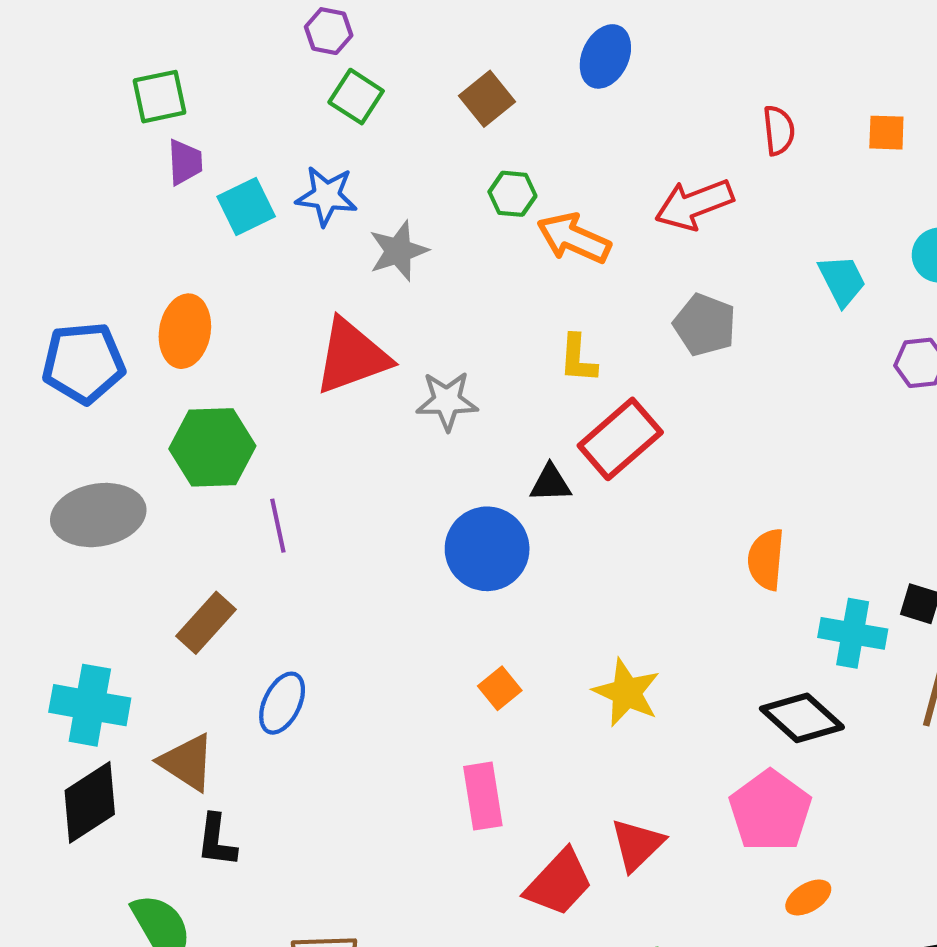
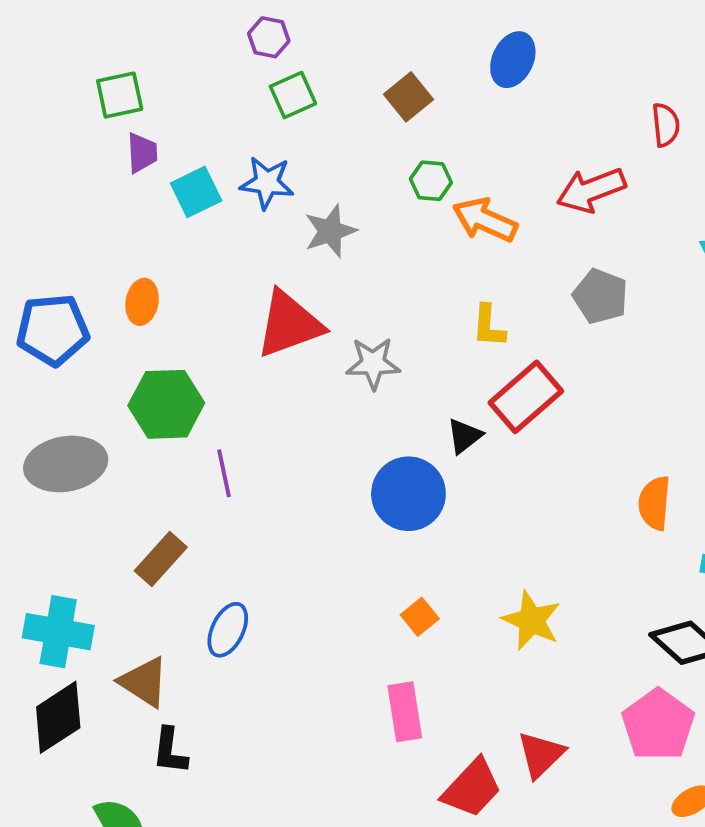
green square: (356, 97) -> (293, 95), turned 33
orange ellipse: (185, 331) -> (142, 302), size x0.7
black triangle: (550, 483) -> (464, 436), turned -36

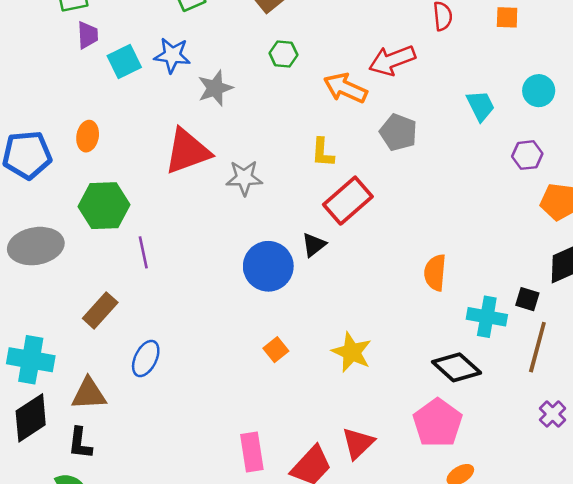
orange arrow: (485, 220) -> (345, 88), moved
black triangle: (464, 436) -> (314, 245), moved
brown triangle: (144, 682) -> (89, 394), turned -36
pink rectangle: (405, 712) -> (252, 452), moved
black L-shape: (170, 751) -> (80, 443), moved

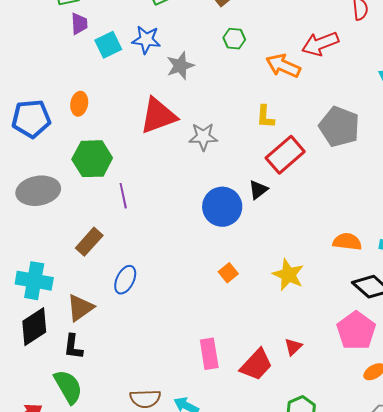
gray pentagon: (398, 132) -> (339, 127), moved, size x1.4
orange semicircle: (435, 273) -> (347, 242), moved, turned 92
brown triangle: (89, 394) -> (80, 308), turned -32
red triangle: (358, 443) -> (293, 347), size x0.7

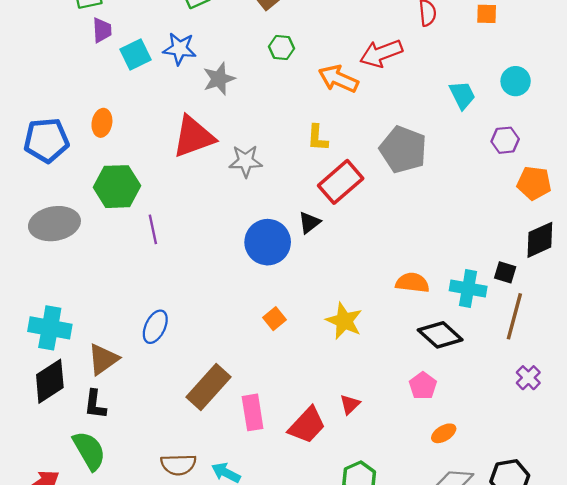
brown rectangle: (89, 242) -> (209, 387), moved, size x1.4
pink pentagon: (356, 331) -> (423, 386), size x0.6

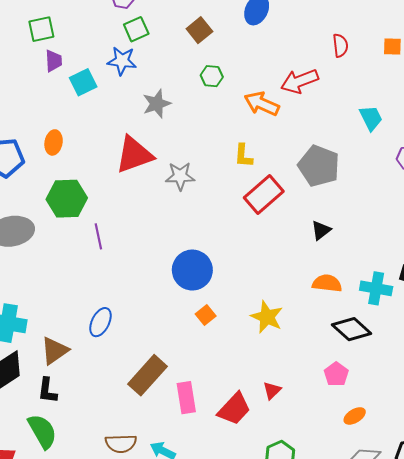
blue star: (180, 49) -> (122, 61), moved
black triangle: (309, 222) -> (321, 230), moved
blue circle: (268, 242) -> (192, 270), moved

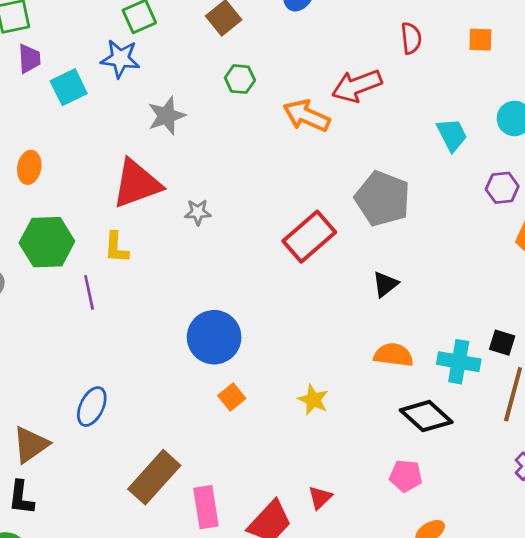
yellow L-shape: (243, 156) -> (116, 248), moved
gray star: (180, 176) -> (198, 212), size x0.7
yellow star: (267, 317) -> (313, 400), size x0.7
pink pentagon: (336, 374) -> (406, 476), turned -30

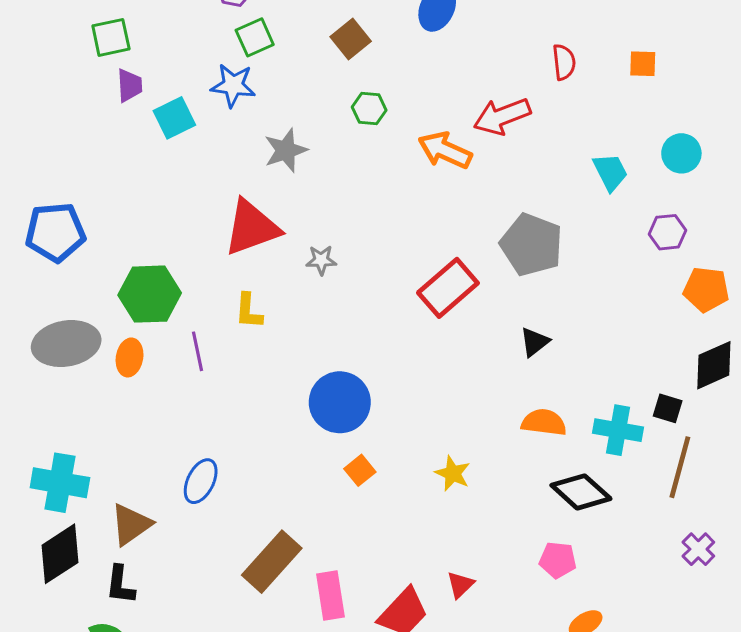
orange ellipse: (29, 167) -> (130, 357), moved
yellow L-shape: (116, 248) -> (249, 311), moved

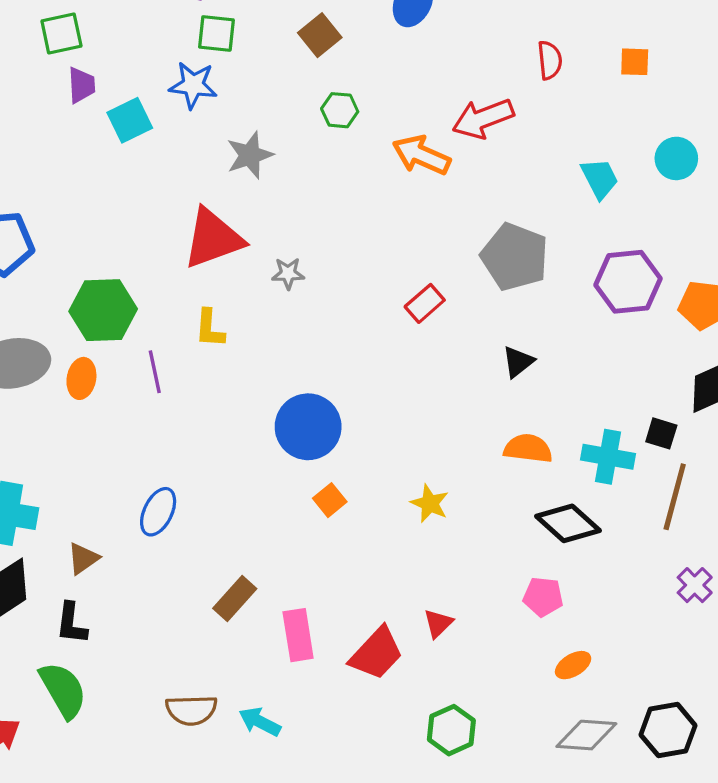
green square: (255, 37) -> (216, 33), turned 30
purple hexagon: (668, 232) -> (628, 282), moved, size x1.6
red rectangle: (448, 288) -> (425, 303), size x0.6
brown triangle: (131, 524) -> (83, 558), size x0.7
brown rectangle: (272, 562) -> (235, 598), size x0.7

